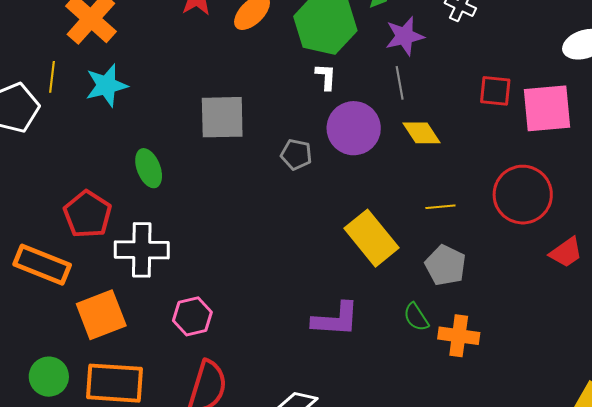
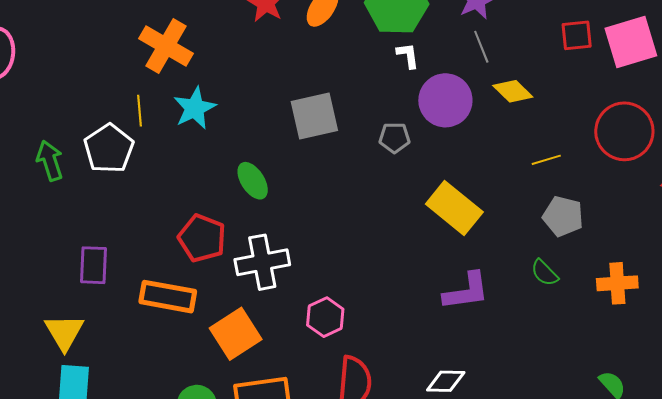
yellow rectangle: (372, 238) -> (454, 208), moved
orange cross: (459, 336) -> (617, 283), moved

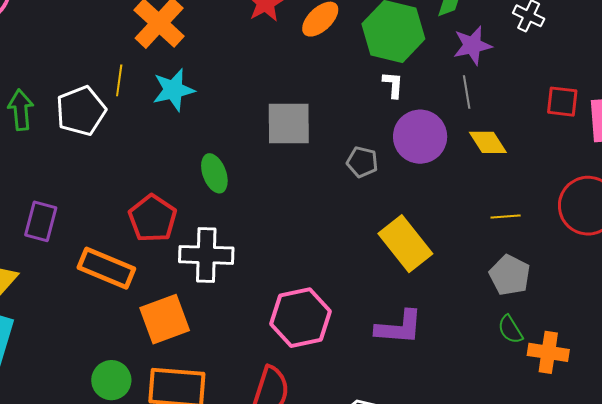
green semicircle: (545, 273) -> (510, 330), moved
pink hexagon: (325, 317) -> (300, 318), moved, size x1.5

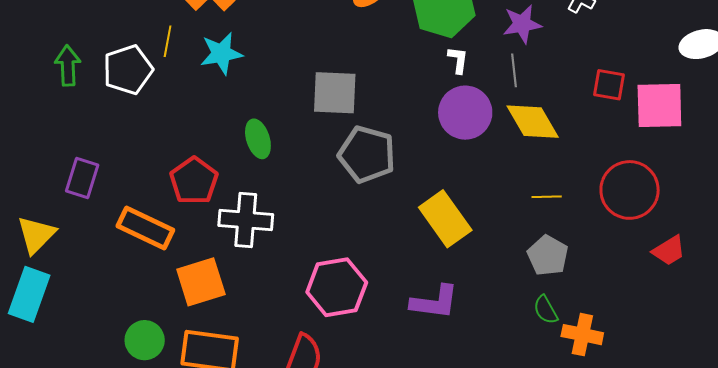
white L-shape: (393, 85) -> (458, 60), moved
yellow diamond: (488, 142) -> (533, 122), size x1.4
gray pentagon: (362, 162) -> (367, 154), moved, size x1.8

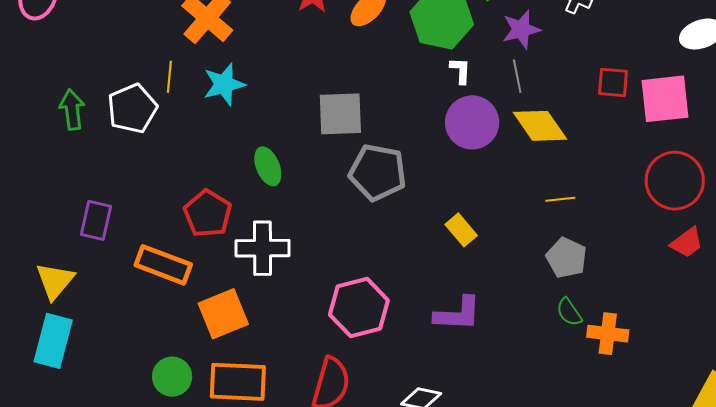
red circle: (630, 190) -> (675, 181), moved
yellow rectangle: (445, 219) -> (461, 230), size x0.6

